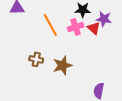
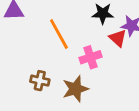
pink cross: (76, 27) -> (90, 57), moved

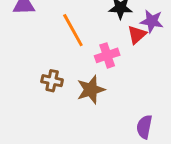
red triangle: (118, 38) -> (137, 35), turned 36

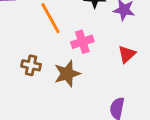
red triangle: (137, 35) -> (127, 54), moved

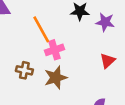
pink cross: (82, 42) -> (55, 50), moved

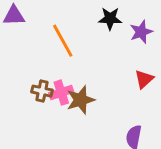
purple star: (105, 22) -> (141, 32), turned -30
pink cross: (55, 50) -> (61, 93), moved

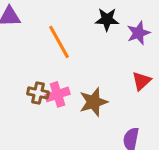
brown star: (80, 100) -> (93, 102), moved

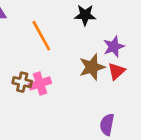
purple star: (138, 33) -> (114, 47), moved
brown star: (93, 102) -> (92, 67), moved

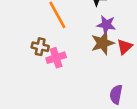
purple star: (114, 47) -> (106, 25), moved, turned 30
brown cross: (22, 82) -> (40, 47), moved

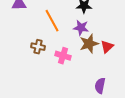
purple star: (106, 25) -> (81, 28), moved
pink cross: (56, 58) -> (63, 56), moved, turned 35

